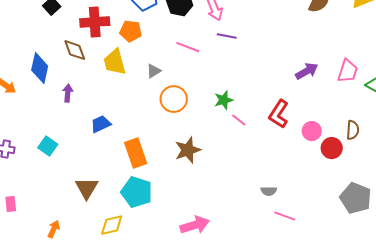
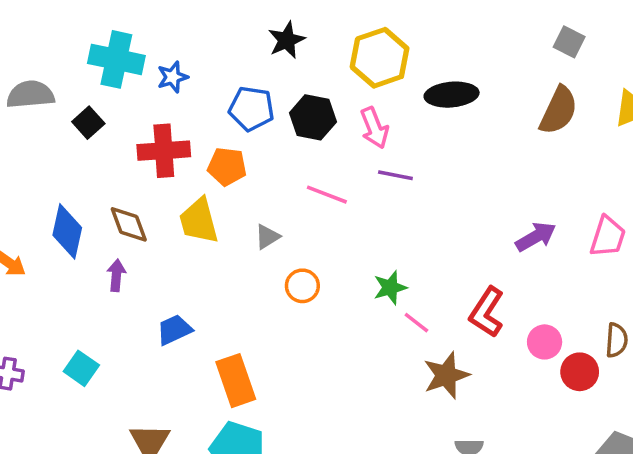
brown diamond: (75, 50) -> (129, 224), moved
orange circle: (174, 99) -> (302, 286), size x0.7
brown star: (188, 150) -> (446, 375), moved

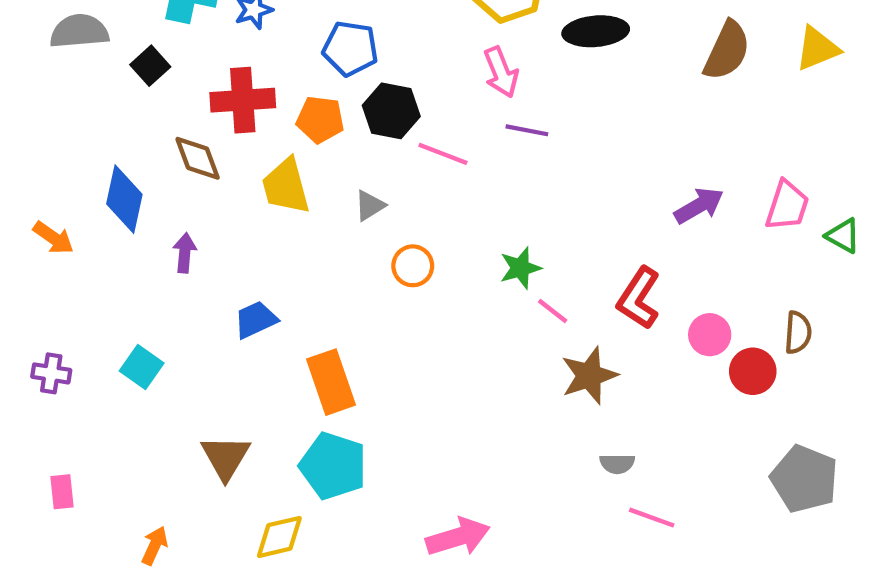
black hexagon: (313, 117) -> (391, 111), moved
brown diamond: (129, 224) -> (198, 158), moved

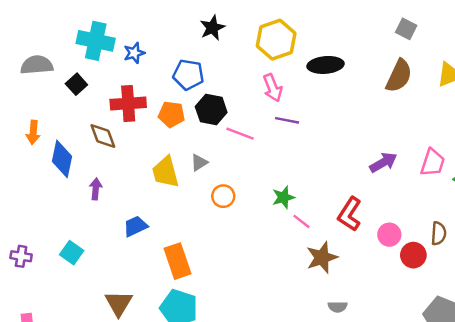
yellow trapezoid: (286, 186) -> (165, 172), moved
orange arrow: (53, 238) -> (33, 132), moved, turned 60

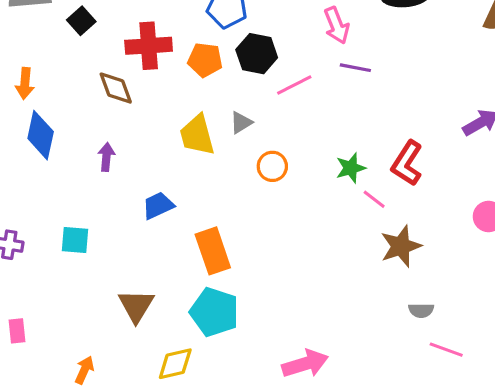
pink line: (240, 134) -> (294, 85), turned -48
blue diamond: (62, 159) -> (41, 135), moved
red L-shape: (350, 214) -> (407, 163), moved
cyan square: (72, 253) -> (75, 240), turned -30

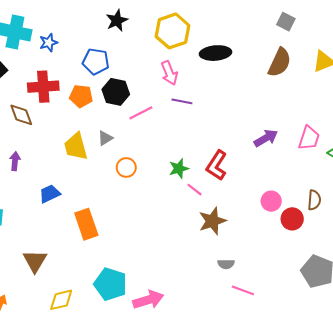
cyan pentagon: (214, 312) -> (110, 284), moved

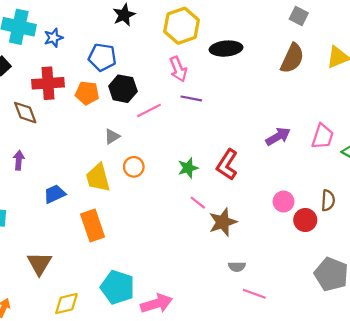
yellow trapezoid: (76, 146) -> (98, 178), moved
pink line: (195, 190) -> (198, 203), moved

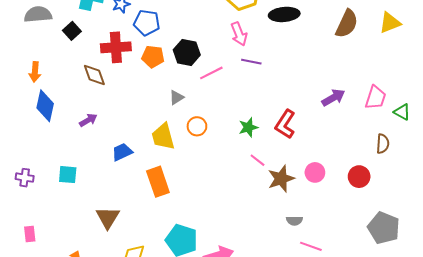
blue pentagon: (102, 57) -> (147, 23), moved
purple arrow: (19, 160) -> (88, 120), turned 54
brown semicircle: (328, 200) -> (383, 144), moved
pink circle: (284, 202) -> (315, 172), moved

